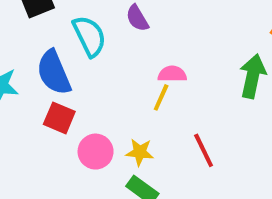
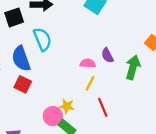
purple semicircle: (137, 18) -> (107, 55), moved
yellow line: (161, 97) -> (90, 83), moved
pink circle: (96, 152) -> (53, 116), moved

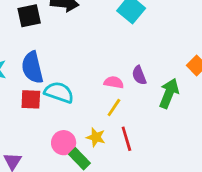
cyan semicircle: (42, 39) -> (59, 92), moved, turned -55
red square: (23, 84) -> (31, 99), turned -30
yellow star: (67, 106) -> (96, 137), moved

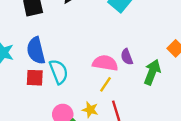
pink semicircle: (114, 82) -> (105, 63), size x1.5
cyan semicircle: (59, 92) -> (59, 72), turned 50

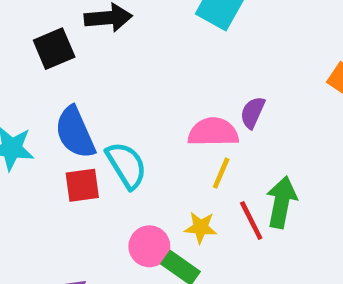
purple semicircle: (127, 57) -> (253, 113), turned 56
green arrow: (152, 72) -> (281, 202), moved

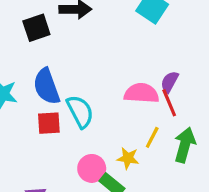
yellow line: (221, 173) -> (152, 137), moved
red line: (251, 220) -> (169, 103), moved

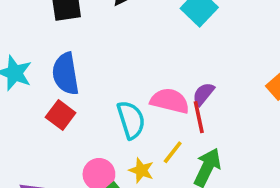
cyan semicircle: (80, 112) -> (131, 120), moved
red square: (49, 123) -> (61, 115), turned 30

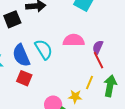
pink semicircle: (170, 101) -> (74, 40), moved
cyan semicircle: (131, 120) -> (44, 49), moved

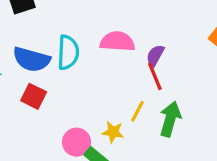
cyan semicircle: (44, 49) -> (68, 52), turned 30
blue semicircle: (21, 55) -> (31, 59), turned -55

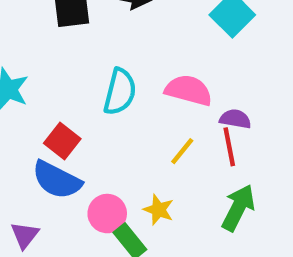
purple semicircle: (155, 55) -> (235, 119), turned 60
blue semicircle: (31, 59) -> (57, 180), moved
yellow line: (138, 111) -> (182, 151), moved

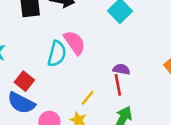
pink semicircle: (189, 90) -> (75, 43), moved, turned 40
yellow line: (182, 151) -> (88, 98), moved

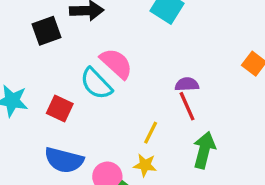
cyan semicircle: (57, 54) -> (96, 84), turned 135
red square: (24, 81) -> (60, 108), moved

